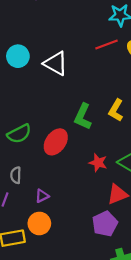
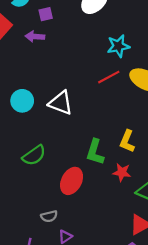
green semicircle: (19, 134) -> (34, 155), moved
red star: (98, 163) -> (122, 172), moved
gray semicircle: (16, 175) -> (49, 216), moved, turned -98

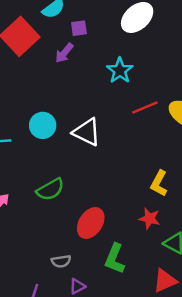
purple arrow: (35, 37) -> (64, 53), turned -60
cyan star: (118, 46) -> (120, 70), moved, turned -30
green L-shape: (95, 152) -> (115, 259), moved

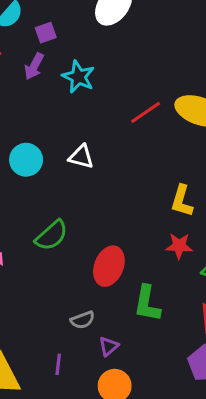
cyan star: (120, 70) -> (78, 77), moved
white triangle: (87, 132) -> (81, 157), size x0.7

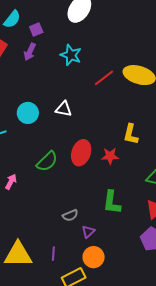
cyan star: (78, 77) -> (71, 55), moved
red star: (179, 246) -> (110, 156), moved
red ellipse: (109, 266) -> (81, 153), moved
purple line: (58, 364) -> (53, 254), moved

